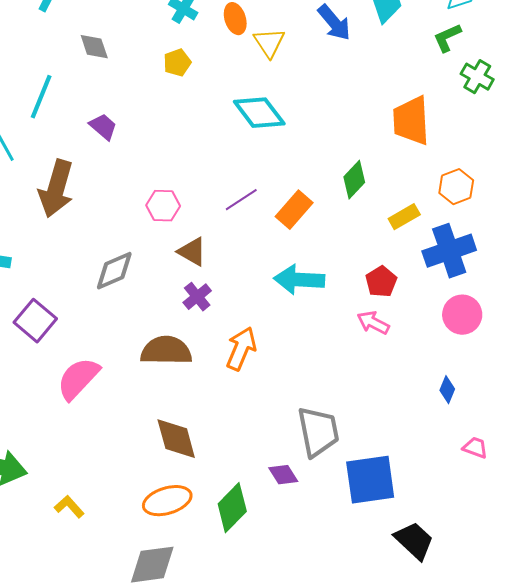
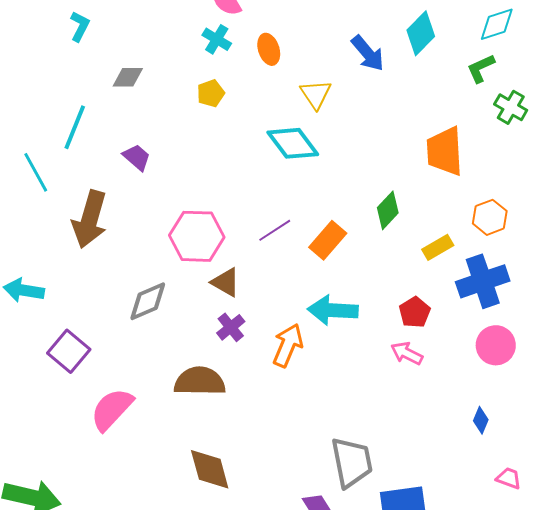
yellow triangle: (269, 43) -> (316, 94), moved
gray diamond: (94, 47) -> (128, 77), turned -72
pink hexagon: (163, 206) -> (197, 236), size x1.6
orange arrow: (241, 349) -> (288, 345), moved

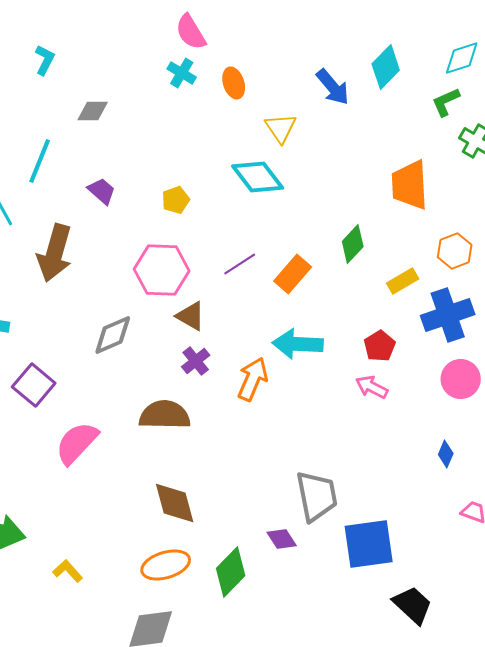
yellow pentagon: (211, 93) -> (176, 200), moved

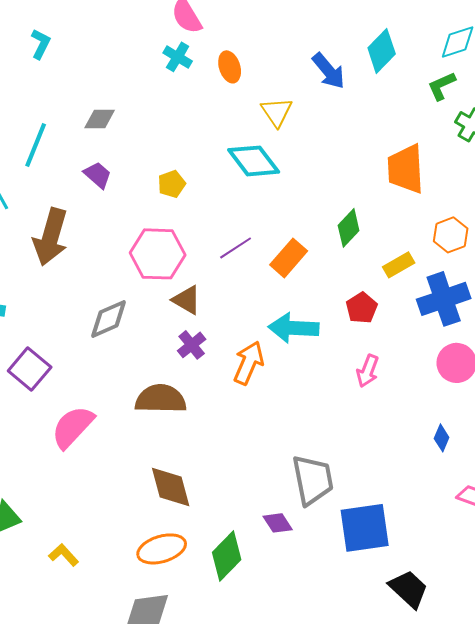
gray diamond: (93, 111) -> (100, 119), moved
red pentagon: (380, 346) -> (362, 308), moved
pink arrow: (372, 387) -> (368, 371), turned -96

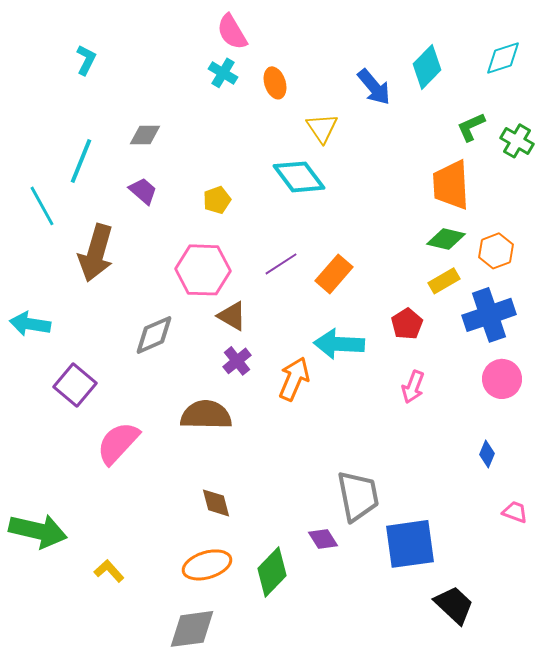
green L-shape: (442, 86) -> (471, 127), moved
green diamond: (349, 228) -> (446, 239), moved, turned 60
brown diamond: (171, 487) -> (216, 503), size x0.7

